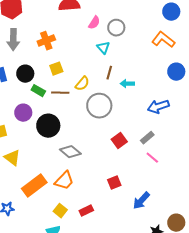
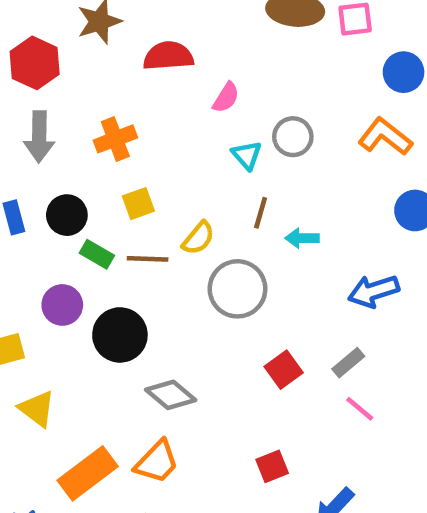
gray circle: (116, 28) -> (293, 137), moved

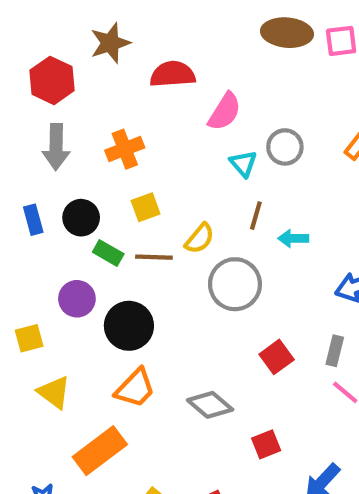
pink semicircle: (226, 97) -> (225, 112), size x1.4
gray rectangle: (348, 363) -> (335, 351), turned -36
gray diamond: (171, 395) -> (210, 405), moved
orange trapezoid: (157, 462) -> (135, 388), moved

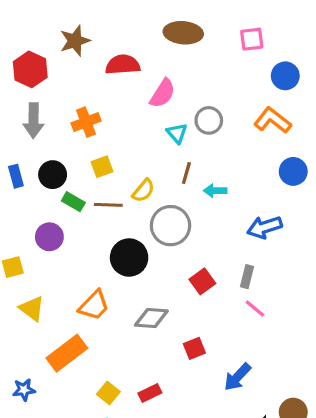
brown ellipse: (287, 33) -> (183, 33), moved
black circle: (129, 326) -> (129, 257), moved
gray diamond: (210, 405) -> (151, 318), turned -36

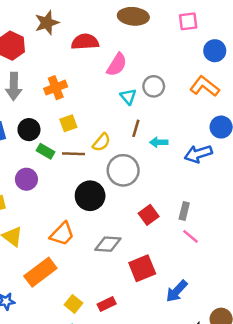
blue arrow: (265, 227) -> (198, 154), moved
red square: (194, 348) -> (142, 268), size x1.5

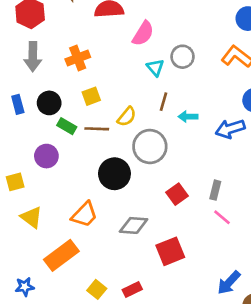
blue arrow: (177, 291) -> (229, 283), moved

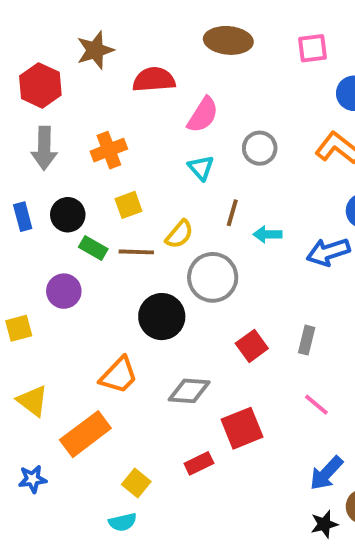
cyan triangle: (155, 68) -> (201, 168), moved
yellow triangle: (31, 217) -> (33, 401), moved
pink line: (222, 217) -> (316, 405), moved
red rectangle: (132, 289) -> (199, 463), moved

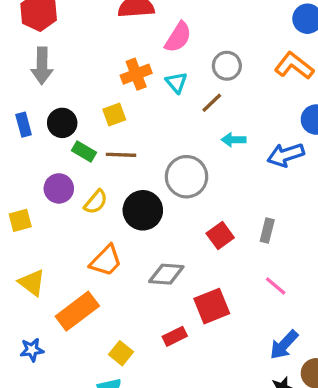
orange cross: (109, 150) -> (136, 74), moved
brown line: (232, 213) -> (212, 103), moved, turned 30
yellow semicircle: (179, 234) -> (96, 202), moved

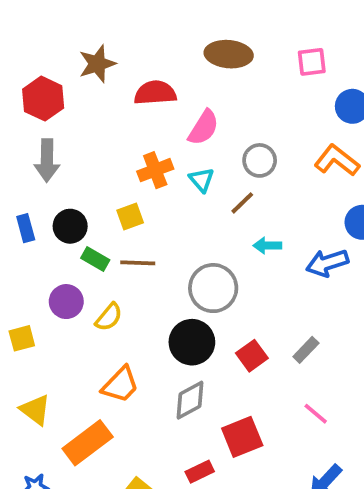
black circle: (143, 210) -> (192, 342), moved
gray rectangle: (267, 230) -> (306, 350), turned 30
gray diamond: (166, 274) -> (190, 400), turned -33

